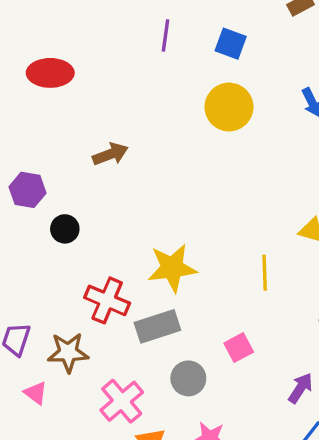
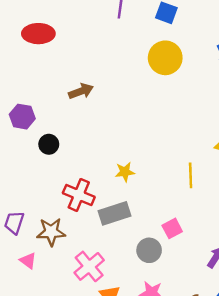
yellow star: (172, 268) -> (125, 172), size x0.6
gray circle: (188, 378) -> (149, 250), moved

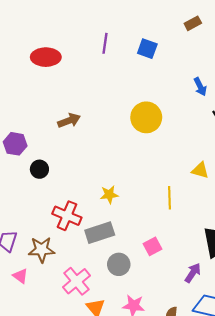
red ellipse: (38, 34) -> (46, 57), moved
yellow circle: (165, 58) -> (146, 117), moved
gray circle: (149, 250) -> (119, 264), moved

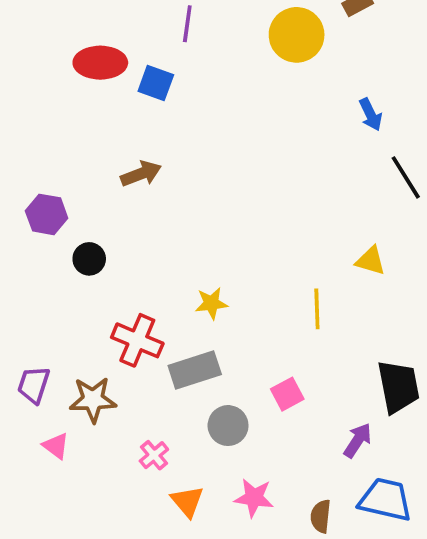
purple line: (105, 43) -> (187, 24), moved
blue square: (147, 49) -> (156, 83), moved
yellow circle: (146, 117) -> (297, 35), moved
pink cross: (76, 281) -> (154, 455), size x0.6

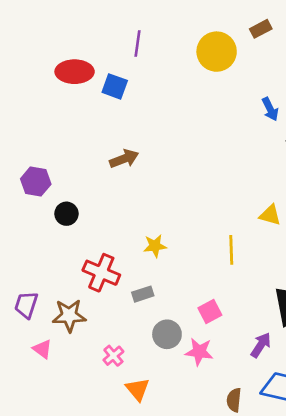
brown arrow: (141, 174) -> (124, 159), moved
gray rectangle: (195, 370) -> (143, 294), size x0.6
pink star: (254, 498) -> (199, 352), moved

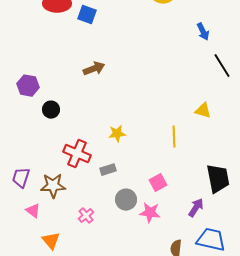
orange triangle: (138, 389) -> (51, 241), moved

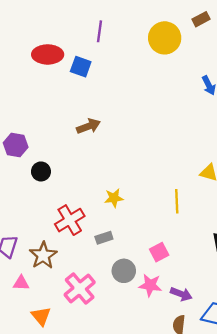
red cross: (77, 154) -> (70, 220), turned 36
brown star: (53, 186) -> (43, 255), turned -30
purple arrow: (196, 208) -> (181, 294), moved, turned 78
pink triangle: (33, 211) -> (21, 283), turned -35
pink cross: (86, 216) -> (80, 289), size x1.8

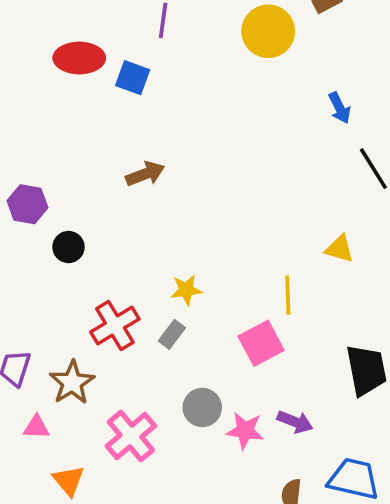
gray rectangle: (104, 238) -> (172, 334), moved, turned -35
pink square: (159, 252) -> (261, 343), moved, size x1.4
purple arrow: (181, 294) -> (295, 422), moved

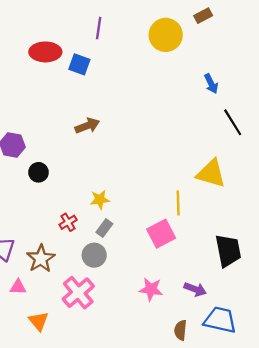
yellow triangle: (340, 249) -> (211, 173), size x1.6
yellow star: (186, 290) -> (100, 200), moved
red cross: (115, 325) -> (68, 222), size x0.6
gray circle: (202, 407) -> (94, 255), moved
purple arrow: (295, 422) -> (195, 289), moved

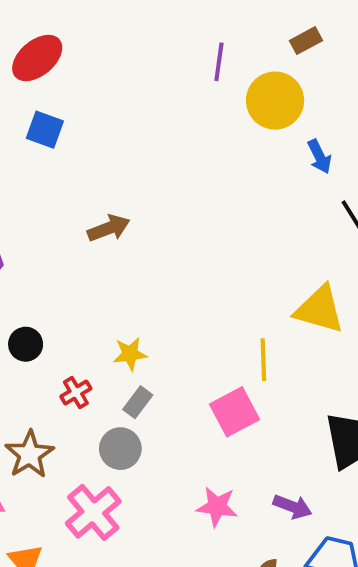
purple line: (99, 28) -> (219, 62), moved
yellow circle: (166, 35) -> (275, 101), moved
red ellipse: (45, 52) -> (37, 58), moved, turned -40
blue square: (79, 64) -> (45, 130), moved
black circle: (39, 172) -> (26, 344), moved

